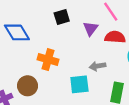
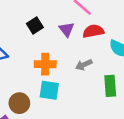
orange cross: (48, 60) -> (45, 64), moved
cyan square: (79, 84) -> (49, 90), moved, turned 30

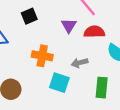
black square: (35, 26) -> (29, 16), moved
cyan square: (49, 90) -> (59, 83), moved

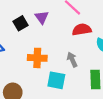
purple triangle: (69, 26) -> (42, 17), moved
gray arrow: (80, 63) -> (72, 60), turned 88

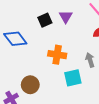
cyan square: (56, 80) -> (73, 78), turned -30

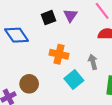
cyan square: (73, 78) -> (74, 79), turned -30

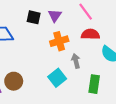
black square: (48, 18) -> (34, 17), turned 32
orange cross: (59, 54) -> (59, 41), moved, turned -30

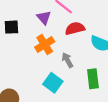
purple triangle: (55, 15) -> (44, 17), moved

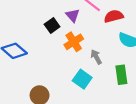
black square: (11, 27) -> (52, 26), moved, turned -32
red semicircle: (75, 28) -> (114, 16), moved

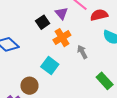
green rectangle: (121, 75) -> (105, 81), moved, turned -36
cyan square: (82, 79) -> (50, 66), moved

